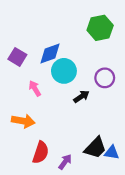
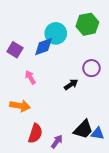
cyan circle: (64, 71) -> (56, 33), moved

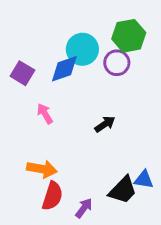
purple circle: (91, 68) -> (117, 63), moved
orange arrow: (20, 106) -> (42, 169), moved
blue triangle: (98, 133) -> (144, 180), moved

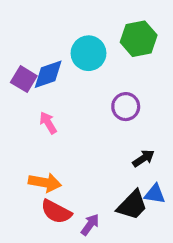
purple circle: (117, 63) -> (126, 107), moved
blue diamond: (64, 69) -> (48, 74), moved
black arrow: (105, 124) -> (143, 158), moved
red semicircle: (52, 196) -> (56, 212), turned 100

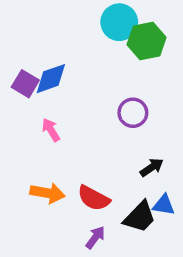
cyan circle: (89, 53) -> (119, 22), moved
red semicircle: (56, 212) -> (94, 198), moved

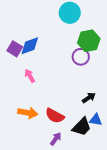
green hexagon: (147, 41) -> (89, 41), moved
purple circle: (133, 113) -> (81, 57), moved

